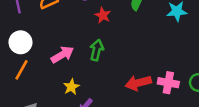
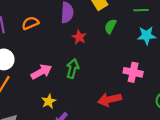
pink cross: (168, 83) -> (133, 72), moved

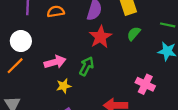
red star: (79, 37) -> (100, 37), size x1.5
yellow star: (49, 101) -> (64, 86), moved

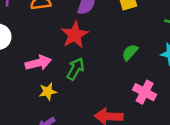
green semicircle: (134, 34) -> (130, 52), moved
red star: (100, 37) -> (75, 35), moved

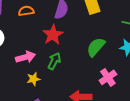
green semicircle: (130, 52) -> (96, 47), size x1.5
pink cross: (145, 92) -> (108, 77), turned 30

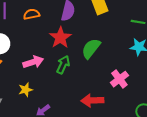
green semicircle: (96, 47) -> (91, 48), moved
yellow star: (33, 79) -> (25, 90), moved

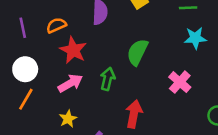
red star: (60, 38) -> (73, 50), moved
red arrow: (92, 100) -> (134, 114), moved, turned 115

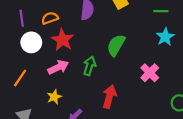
cyan star: (195, 38) -> (165, 37), turned -30
white circle: (25, 69) -> (31, 42), moved

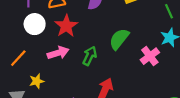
green line: (161, 11) -> (169, 11), turned 56
pink cross: (150, 73) -> (150, 56), moved
yellow star: (54, 97) -> (37, 81), moved

